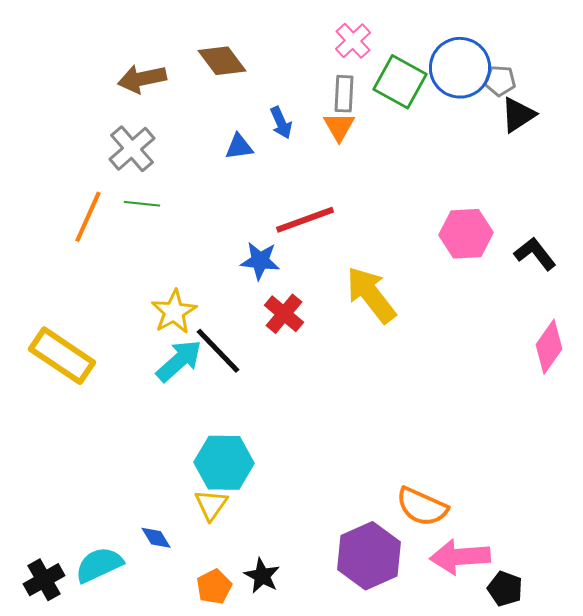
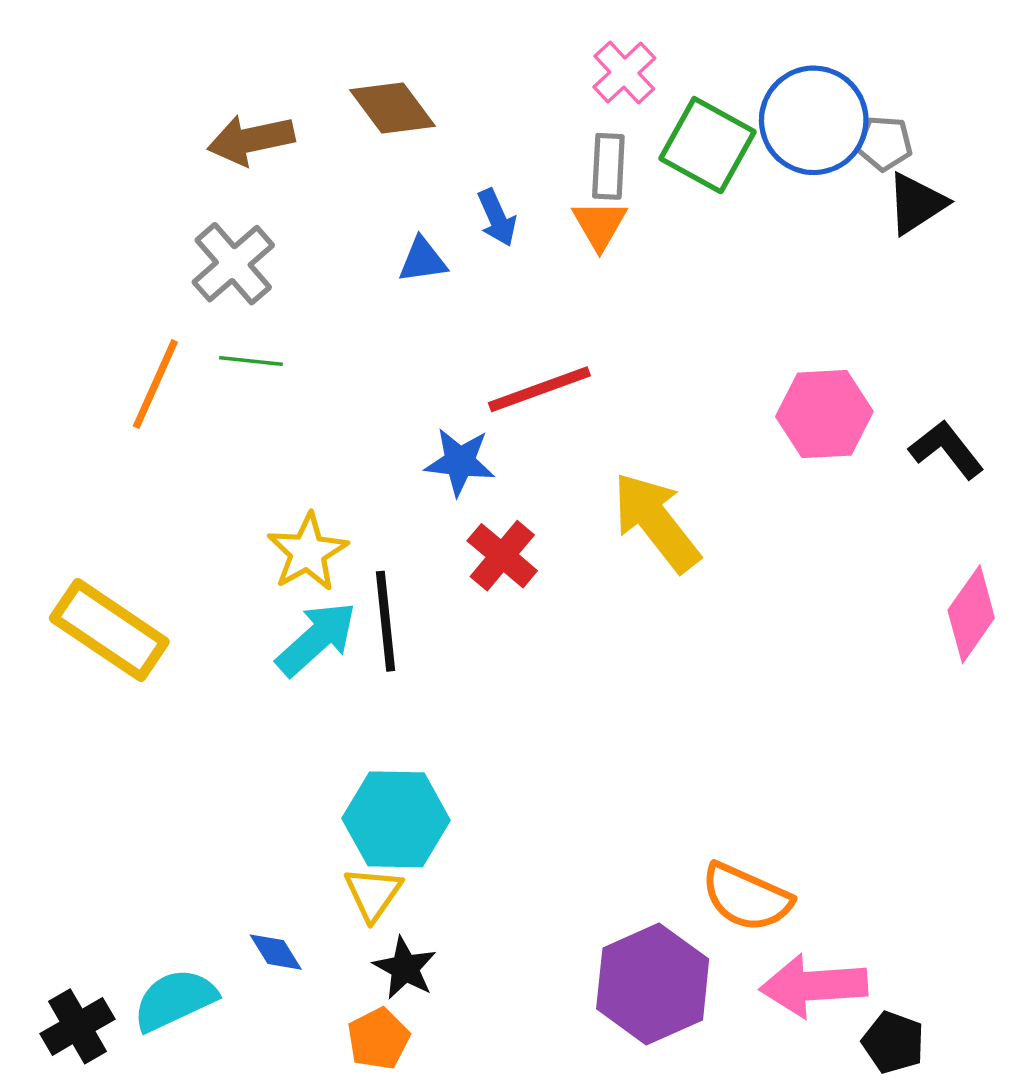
black line: (218, 351) -> (385, 621), turned 38
black star: (262, 576) -> (405, 968), moved

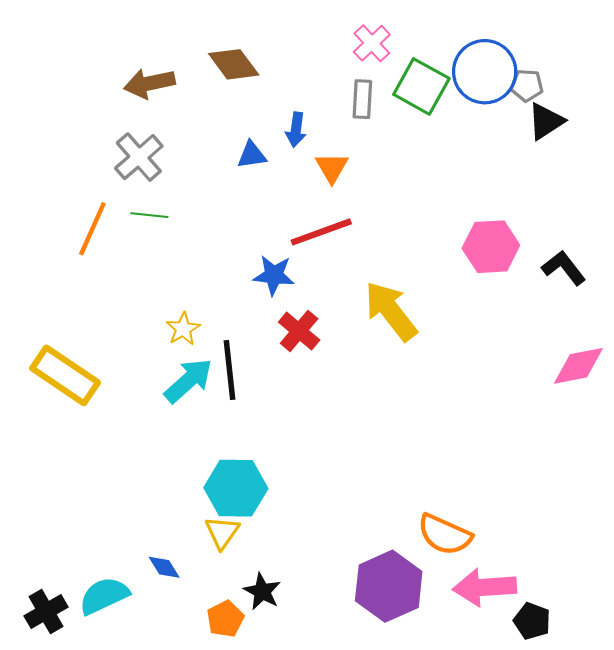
blue arrow: (497, 218) -> (296, 130), turned 32
orange triangle: (600, 225) -> (332, 168), moved
yellow star: (308, 552) -> (183, 329), size x0.7
pink diamond: (971, 614) -> (578, 366), turned 44
black star: (405, 968) -> (262, 591), moved

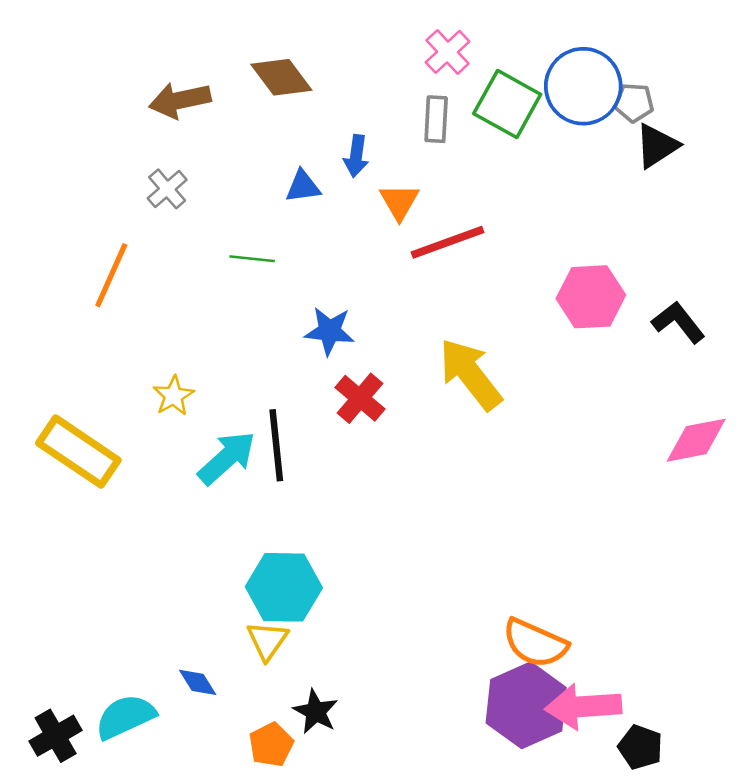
gray cross: (139, 157) -> (167, 189), size x0.7
green line: (149, 215) -> (252, 259), moved
red line: (321, 232) -> (448, 242), moved
yellow star: (183, 329) -> (174, 396), moved
purple hexagon: (389, 586) -> (526, 705), moved

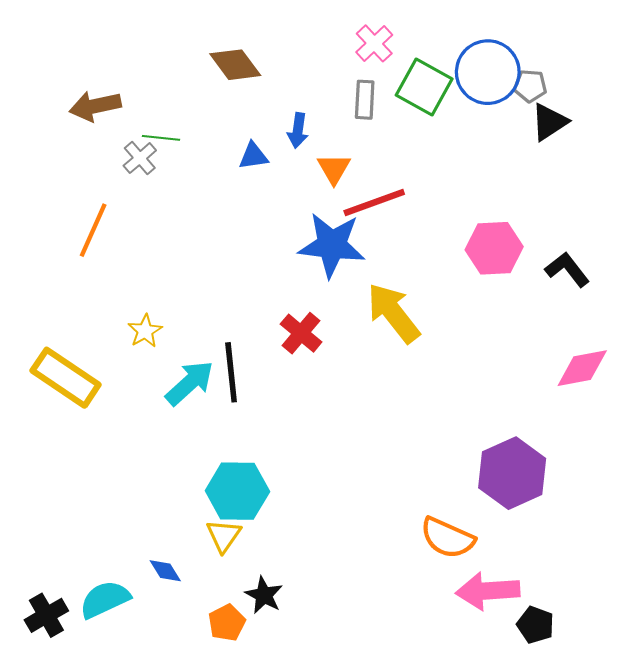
brown arrow: (180, 100) -> (95, 106), moved
green line: (252, 259) -> (161, 138), moved
blue star: (330, 331) -> (332, 245), moved, size x1.6
purple hexagon: (526, 705) -> (512, 473), moved

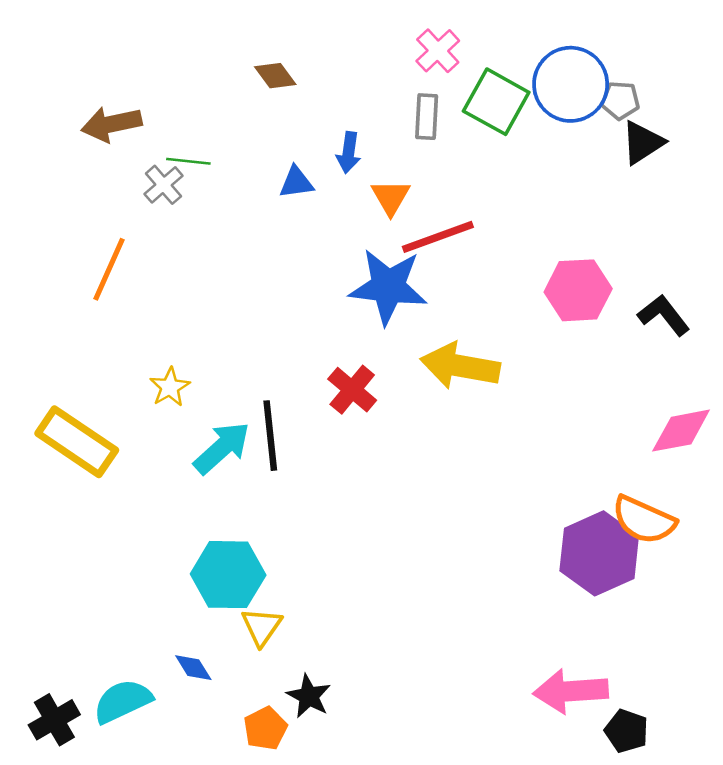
brown diamond: (235, 65) -> (275, 76), size x0.7
yellow arrow: (393, 313) -> (460, 366), turned -42
cyan hexagon: (237, 491) -> (228, 575), moved
orange semicircle: (447, 538) -> (644, 520), moved

